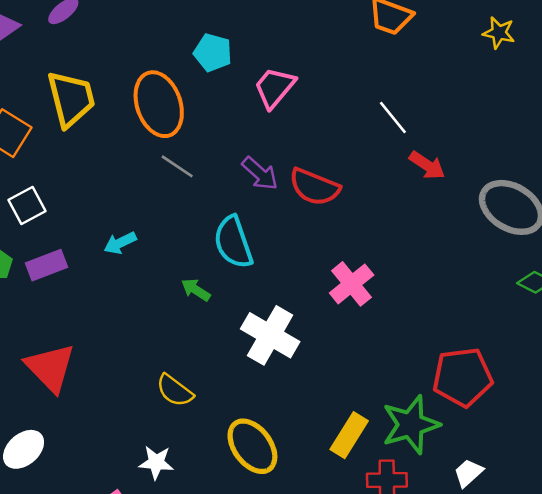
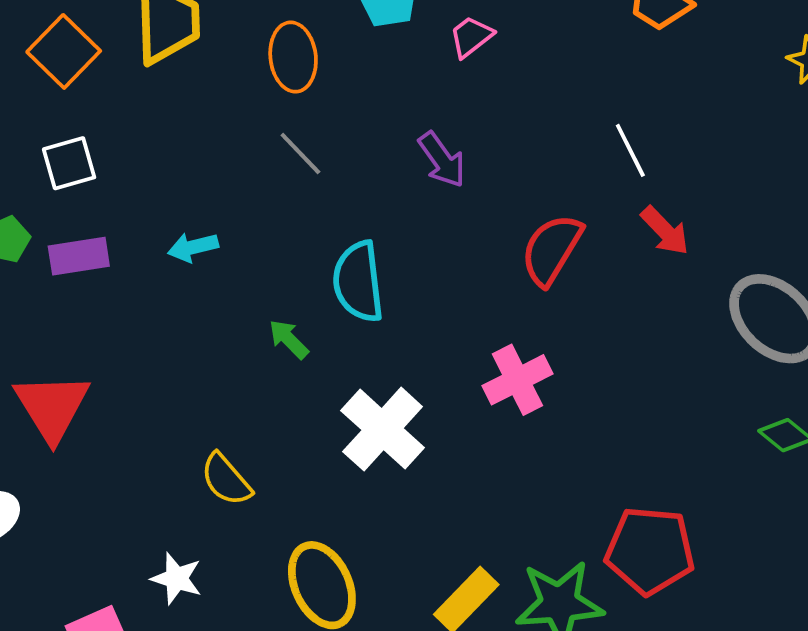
pink trapezoid: (274, 88) -> (471, 37), moved, size x0.7
orange ellipse: (159, 104) -> (293, 57), size x0.7
purple arrow: (260, 173) -> (442, 160), moved
red semicircle: (314, 187) -> (551, 250), moved, turned 87

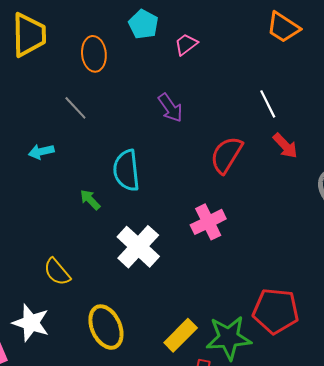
gray line: (300, 153) -> (75, 108), moved
white star: (177, 579) -> (31, 323), size x1.4

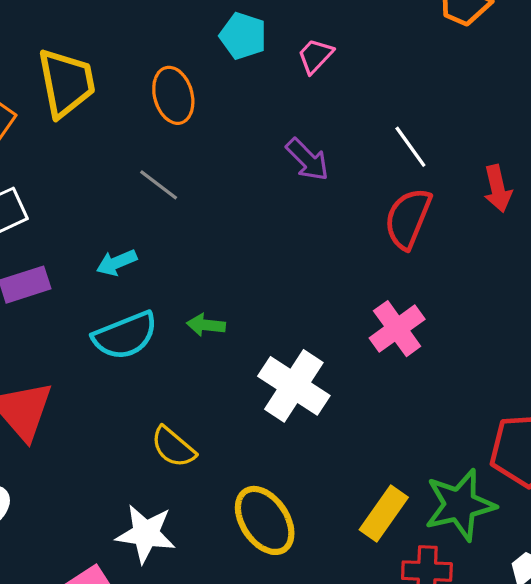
white line: (268, 104) -> (410, 147), moved
red arrow: (285, 146) -> (498, 189), turned 40
cyan semicircle: (126, 170) -> (125, 336), moved, turned -96
green arrow: (90, 200) -> (206, 325), turned -30

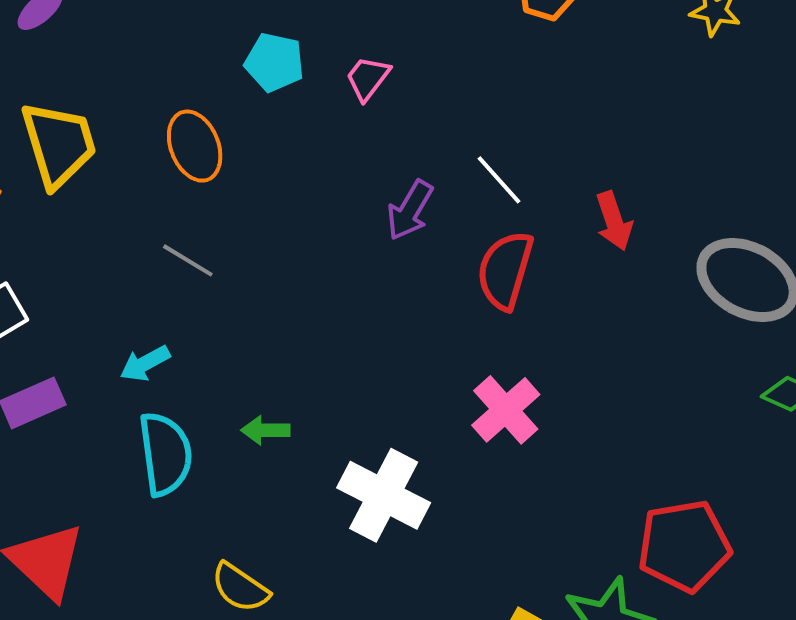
purple arrow: (307, 160) -> (410, 210), moved, turned 81
cyan semicircle: (125, 336) -> (165, 454), turned -70

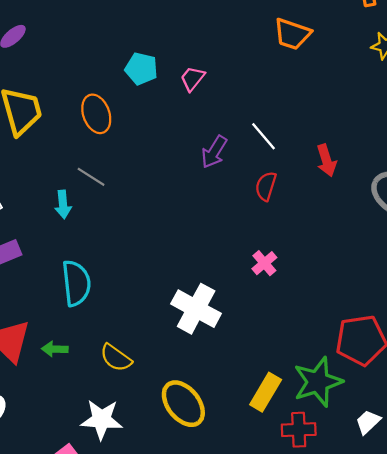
red semicircle: (505, 270) -> (266, 186), size x0.7
cyan arrow: (145, 363) -> (63, 204), moved, turned -68
pink cross: (506, 410) -> (264, 263), size x0.7
green arrow: (265, 430) -> (55, 349), moved

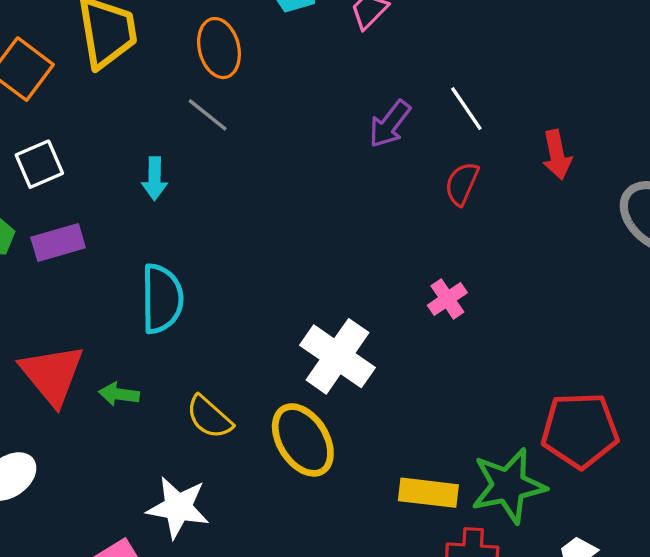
gray line: (91, 177) -> (208, 115), moved
yellow rectangle: (266, 392) -> (428, 493), turned 60
yellow ellipse: (183, 404) -> (303, 440), moved

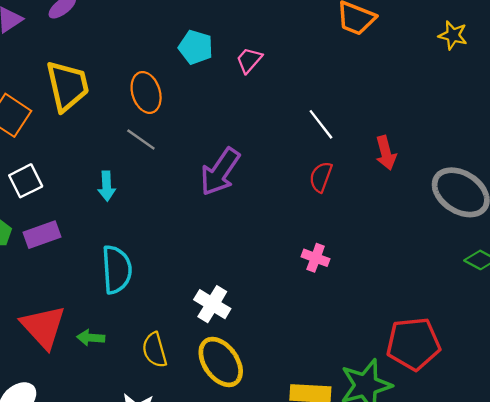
purple arrow: (390, 124) -> (220, 172), moved, size x1.4
pink cross: (447, 299) -> (316, 258), turned -32
white cross: (337, 356) -> (212, 304), moved, size x0.7
yellow semicircle: (209, 417) -> (155, 350), turned 36

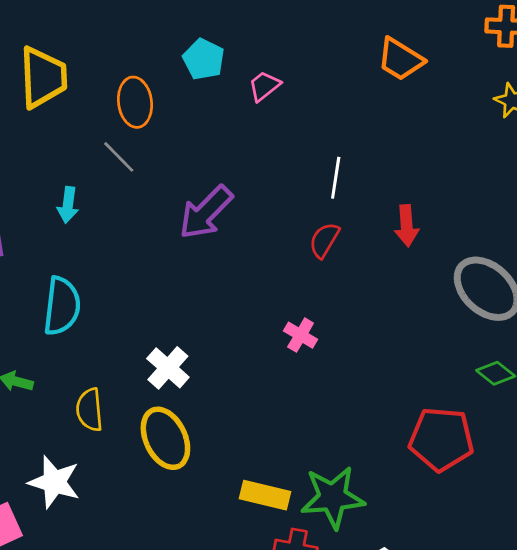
white line: (321, 124) -> (336, 178), turned 36
red pentagon: (413, 344) -> (441, 439), moved

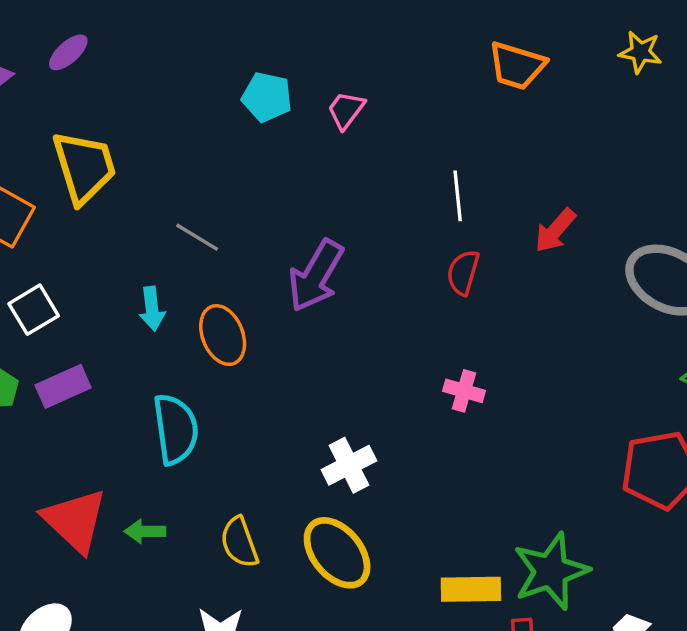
orange trapezoid: (400, 59) -> (517, 66), moved
orange ellipse: (135, 102) -> (223, 335), moved
red arrow: (407, 226) -> (555, 230), turned 60
white cross: (168, 368) -> (349, 465), moved, turned 36

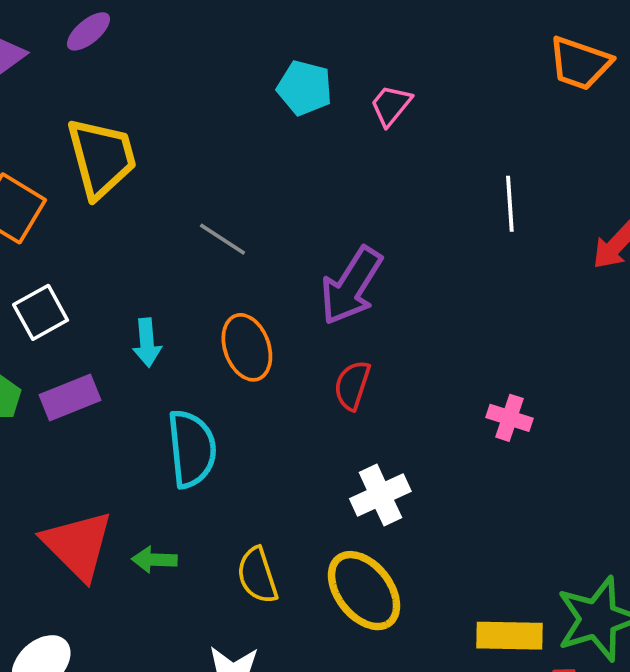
red semicircle: (463, 272) -> (352, 385), moved
cyan arrow: (152, 309) -> (147, 343), moved

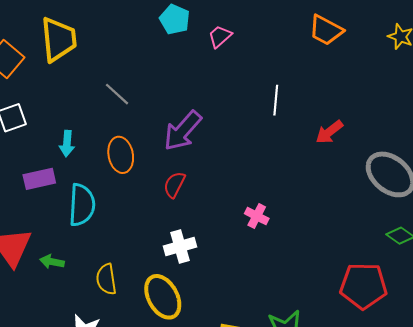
purple rectangle: (70, 398) -> (39, 179), moved

